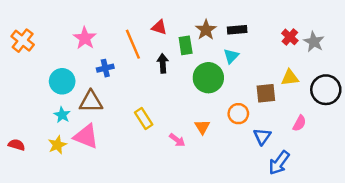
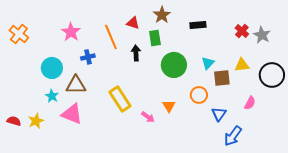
brown star: (206, 30) -> (162, 15), moved
cyan triangle: (231, 56) -> (208, 63), moved
yellow rectangle: (144, 118) -> (120, 99), size x1.4
yellow star: (57, 145) -> (36, 121), moved

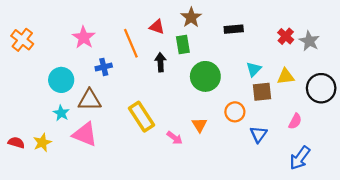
cyan triangle: (208, 63) -> (254, 69), moved
blue arrow: (233, 136) -> (300, 158), moved

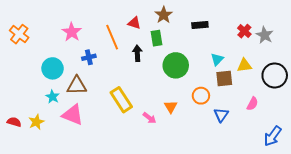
blue arrow: (300, 158) -> (273, 136), moved

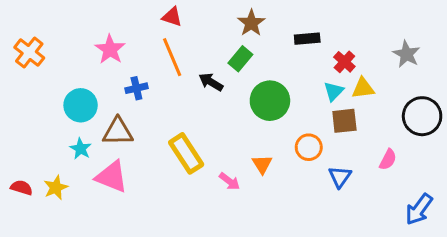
red triangle: (134, 23) -> (172, 17), moved
red cross: (244, 31) -> (344, 62), moved
green rectangle: (157, 38) -> (240, 59), turned 49
black arrow: (137, 53) -> (211, 82), turned -56
yellow triangle: (244, 65) -> (363, 88), moved

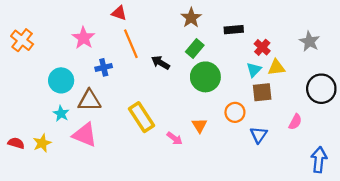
red triangle: (172, 17) -> (119, 13), moved
green rectangle: (240, 59) -> (195, 48), moved
blue arrow: (419, 209) -> (319, 160), turned 150

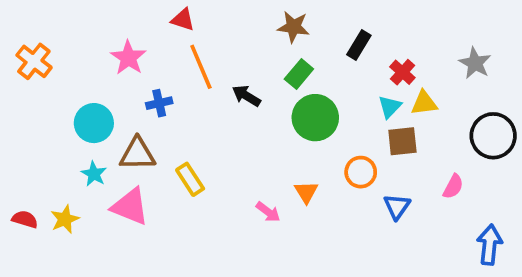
brown star: (191, 18) -> (294, 27), turned -30
black rectangle: (234, 30) -> (359, 45), turned -54
yellow rectangle: (142, 117) -> (190, 179), moved, size x0.7

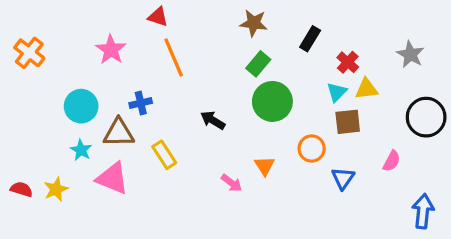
black arrow: (246, 96) -> (213, 120), moved
blue cross: (159, 103) -> (141, 103), moved

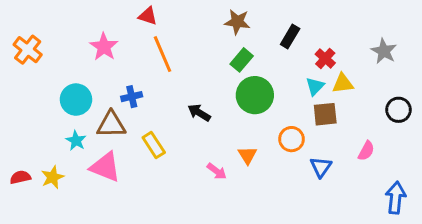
black circle: (426, 117) -> (399, 110), size x0.7
red semicircle: (21, 189) -> (20, 177), turned -30

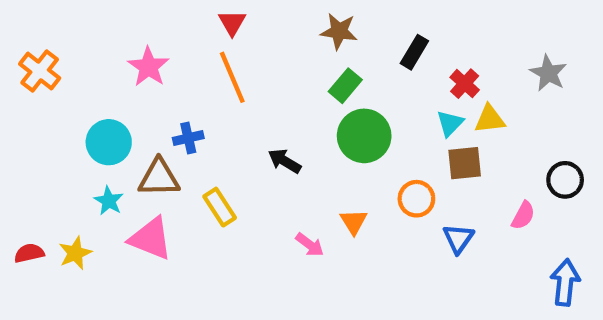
red triangle: (148, 16) -> (232, 23), moved, turned 42
black circle: (399, 110) -> (565, 180), moved

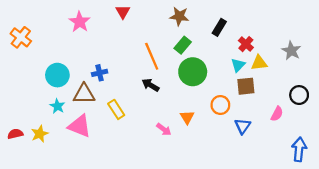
pink star: (148, 67) -> (80, 22), moved
gray star: (548, 73) -> (291, 51), moved
orange line: (232, 77) -> (152, 56), moved

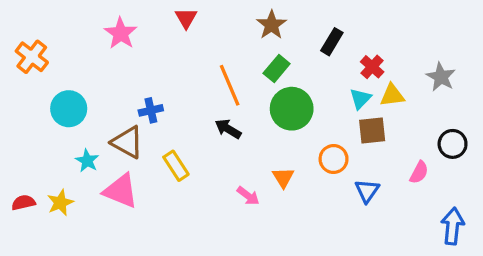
brown star: (179, 16) -> (272, 25), turned 30
cyan circle: (57, 75) -> (69, 109), moved
brown triangle: (84, 94) -> (127, 142), turned 30

